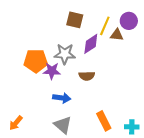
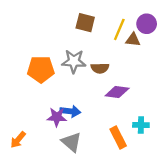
purple diamond: (91, 44) -> (117, 92), moved, turned 40
purple star: (52, 71) -> (57, 117), moved
brown semicircle: (87, 76) -> (100, 68), moved
cyan cross: (132, 127) -> (141, 125), moved

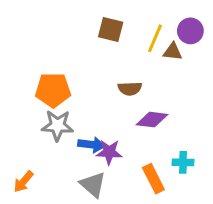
gray star: (74, 61) -> (57, 125), moved
purple star: (57, 117) -> (109, 152), moved

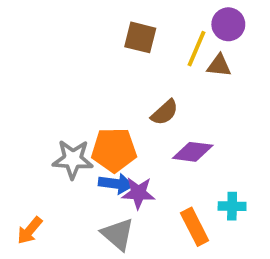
purple circle: (190, 31) -> (228, 24), moved
brown semicircle: (130, 89) -> (165, 112), turned -40
orange pentagon: (53, 90) -> (114, 150), moved

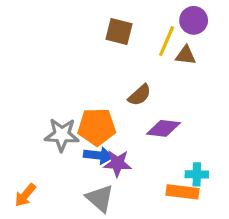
orange rectangle: (195, 227) -> (182, 192), moved, turned -56

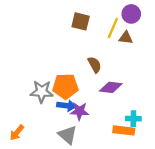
brown semicircle: (140, 95) -> (95, 65), turned -77

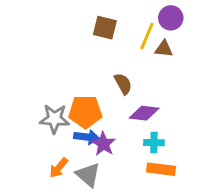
purple star: (79, 111) -> (104, 144), turned 30
cyan cross: (133, 119) -> (154, 143), moved
orange arrow: (17, 133) -> (59, 168), moved

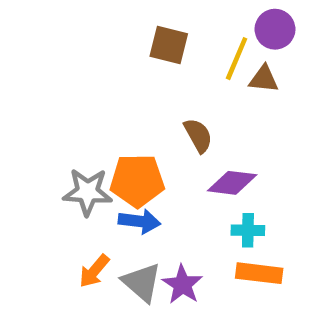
purple star: (104, 144) -> (182, 285), moved

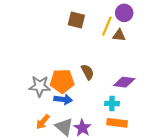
brown semicircle: (198, 135) -> (88, 72), moved
purple diamond: (232, 183) -> (124, 82), moved

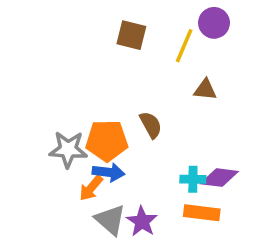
brown triangle: (119, 35) -> (205, 90), moved
purple diamond: (124, 82) -> (219, 178), moved
orange arrow: (43, 122) -> (91, 188), moved

